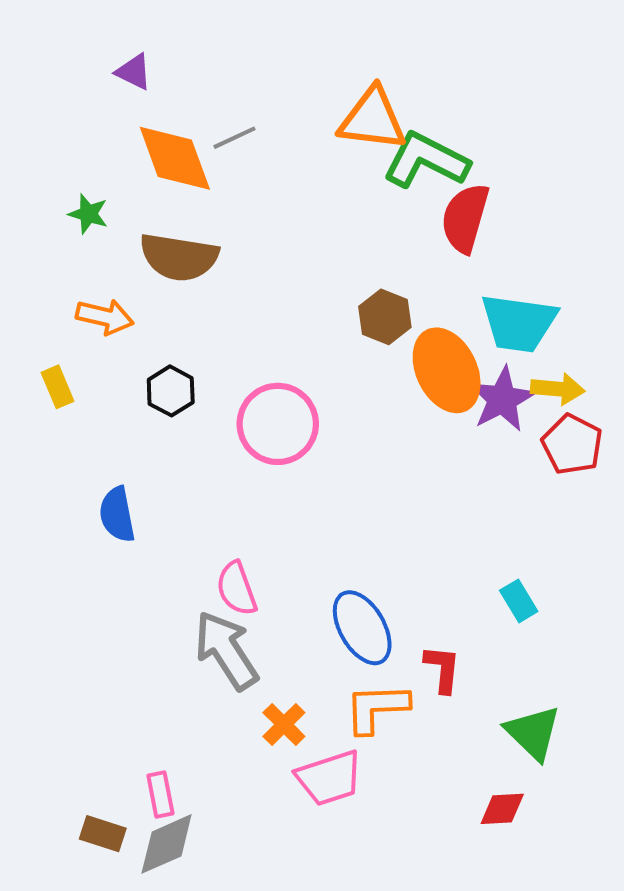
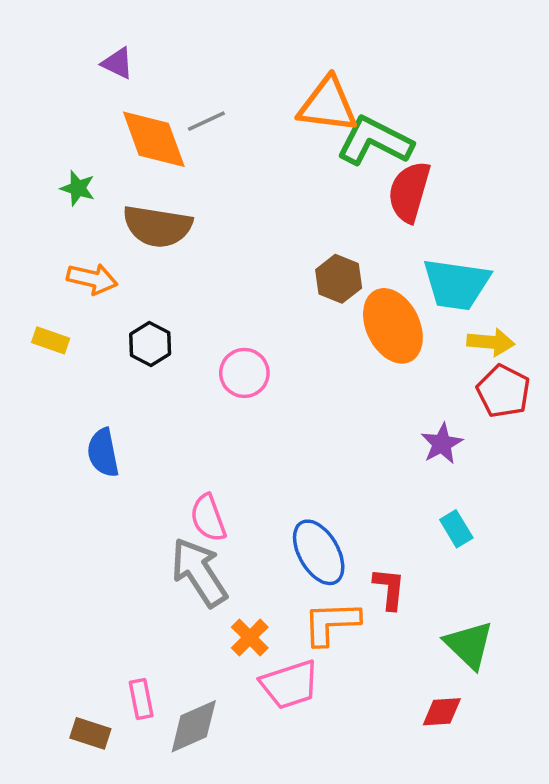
yellow rectangle: (57, 387) -> (51, 340), turned -48
purple star: (502, 399) -> (442, 444), moved, size x0.7
pink circle: (278, 424) -> (244, 373), size x0.7
gray diamond: (167, 844) -> (194, 726), moved

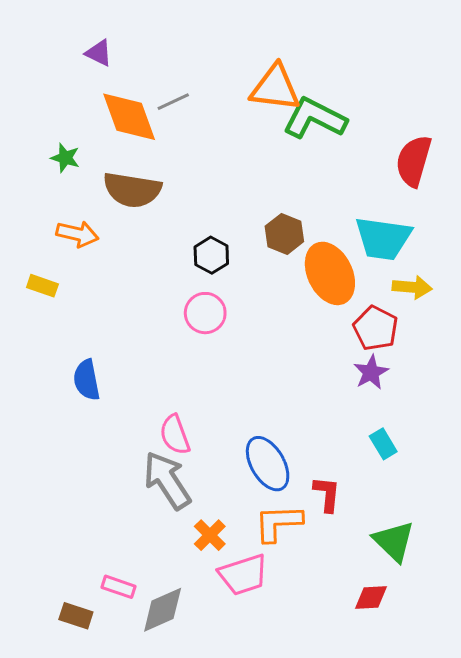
red semicircle: (409, 192) -> (414, 161), moved
black hexagon: (150, 344) -> (211, 255), moved
red pentagon: (503, 391) -> (376, 328), moved
pink rectangle: (141, 699) -> (119, 587), turned -60

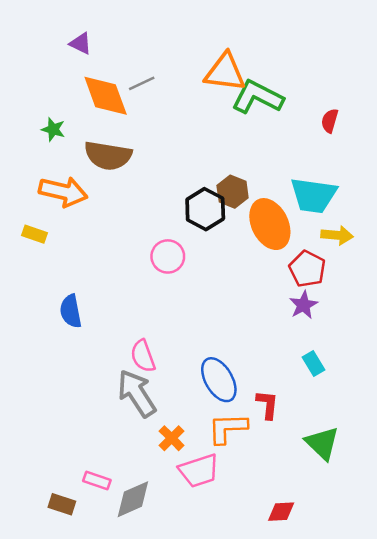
red semicircle: (414, 161) -> (330, 121), moved, size x0.6
orange arrow: (77, 234) -> (63, 192), size x1.4
black hexagon: (211, 255) -> (205, 209), moved, size x1.4
red diamond: (371, 597) -> (281, 512), moved

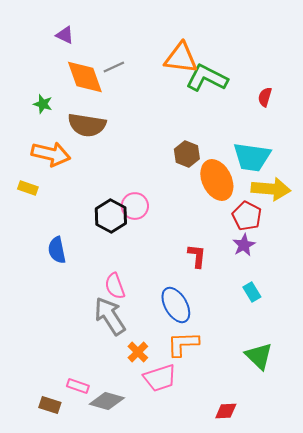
black hexagon: (205, 209) -> (111, 216), moved
yellow arrow: (337, 235) -> (271, 189), size x1.5
red L-shape: (267, 405) -> (197, 256), moved
gray diamond: (133, 499) -> (107, 401), turned 40

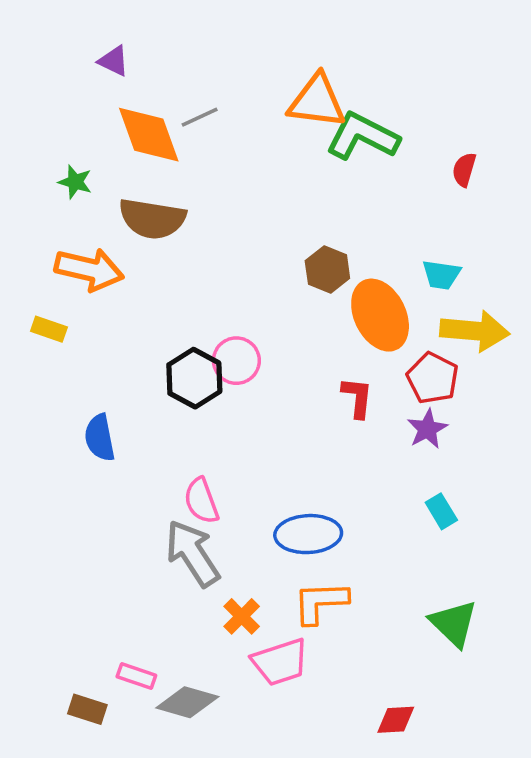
cyan trapezoid: (252, 157) -> (441, 275), size x0.6
red L-shape: (197, 256) -> (357, 397), moved
blue ellipse: (176, 305) -> (308, 534), turned -63

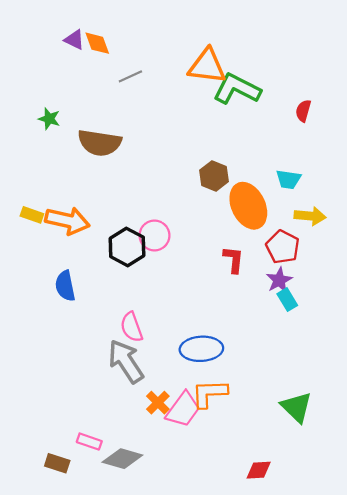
orange diamond: (149, 135) -> (97, 43), moved, size x0.6
orange arrow: (89, 269) -> (67, 221), moved
yellow arrow: (475, 331) -> (310, 216), size x0.7
cyan rectangle: (441, 511) -> (287, 300), moved
pink trapezoid: (280, 662) -> (183, 409), moved, turned -36

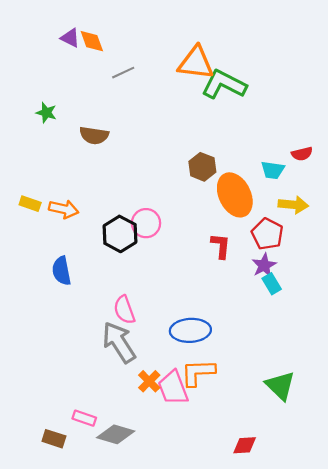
red semicircle: (303, 111) -> (302, 154), moved, turned -120
brown semicircle: (100, 143) -> (94, 135), size x0.7
orange arrow: (67, 221) -> (64, 209), size x0.7
pink trapezoid: (183, 409) -> (173, 388), turned 123

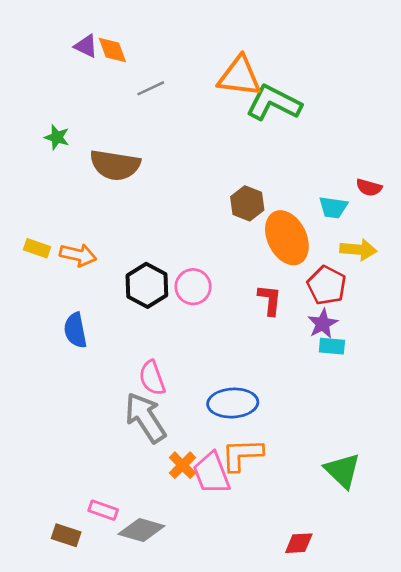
brown semicircle: (94, 135) -> (115, 165), size x1.4
red semicircle: (302, 154) -> (369, 187), turned 30
pink circle: (146, 223) -> (193, 287), moved
cyan rectangle: (272, 284) -> (332, 346), turned -54

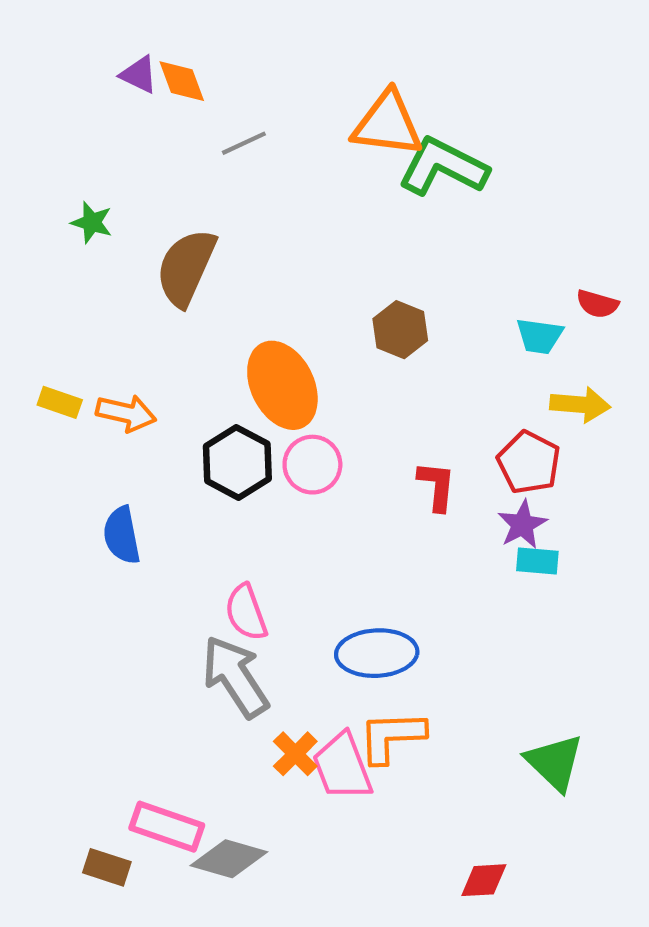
brown semicircle: (115, 165) -> (186, 267), turned 105
orange ellipse: (287, 238) -> (282, 385), moved
pink rectangle: (103, 510) -> (167, 827), size x1.5

